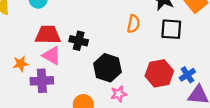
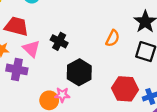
red trapezoid: (48, 35) -> (16, 26), moved
pink star: (119, 94) -> (62, 95), moved

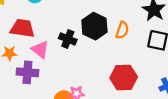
black hexagon: (79, 72) -> (94, 26), moved
red hexagon: (125, 89) -> (124, 77), moved

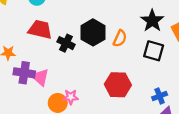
red trapezoid: (22, 28) -> (40, 30), moved
pink triangle: (40, 50) -> (40, 77), moved

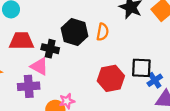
black square: (154, 51) -> (141, 68), moved
purple cross: (24, 73) -> (29, 86), moved
pink triangle: (40, 77) -> (39, 66), moved

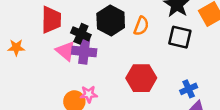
red trapezoid: (22, 41) -> (51, 20), turned 80
black square: (141, 68) -> (180, 37), moved
purple cross: (29, 86) -> (84, 52), moved

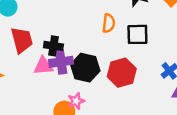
black hexagon: (111, 21) -> (85, 68), moved
black square: (180, 37) -> (137, 34), moved
pink triangle: (66, 51) -> (43, 66), turned -30

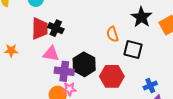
orange semicircle: (109, 23) -> (112, 34), turned 140
black cross: (53, 46) -> (56, 28), moved
purple cross: (61, 62) -> (64, 71), moved

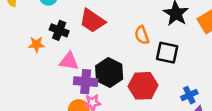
red trapezoid: (40, 28) -> (92, 21), moved, turned 125
black cross: (56, 28) -> (59, 30), moved
orange star: (11, 51) -> (37, 44), moved

